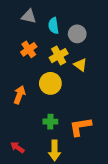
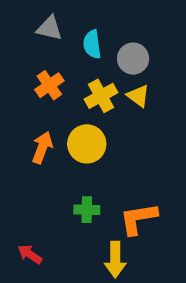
yellow triangle: (80, 65) -> (138, 96), moved
orange arrow: (19, 95) -> (42, 147), moved
yellow arrow: (55, 150) -> (115, 260), moved

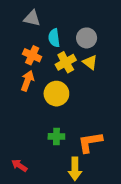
cyan semicircle: (92, 44) -> (54, 38), moved
orange cross: (49, 85) -> (32, 55), turned -30
orange arrow: (42, 147) -> (27, 81), moved

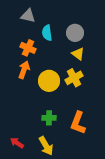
yellow cross: (66, 62) -> (74, 78), moved
orange L-shape: (90, 142) -> (78, 123), turned -60
yellow arrow: (75, 169) -> (46, 146), moved, turned -30

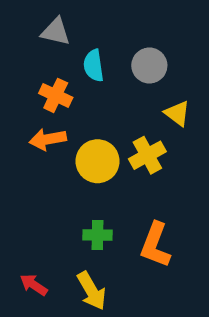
yellow triangle: (78, 54) -> (177, 113), moved
orange arrow: (24, 70) -> (48, 139), turned -120

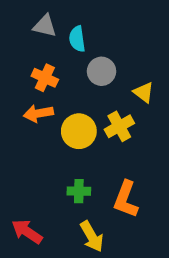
cyan semicircle: (94, 65) -> (77, 39), moved
gray circle: (149, 65) -> (102, 71), moved
red arrow: (34, 285) -> (27, 232), size x1.4
yellow arrow: (92, 291) -> (92, 236), moved

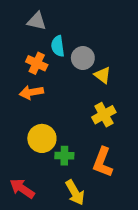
cyan semicircle: (77, 39) -> (58, 46), moved
yellow triangle: (144, 92) -> (103, 75), moved
yellow cross: (119, 126) -> (104, 115), moved
yellow circle: (79, 131) -> (42, 138), moved

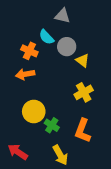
gray triangle: (37, 21) -> (62, 16), moved
cyan semicircle: (58, 46) -> (46, 37), turned -35
green cross: (64, 156) -> (52, 125), turned 32

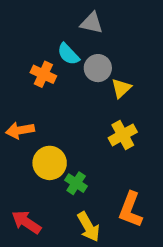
yellow triangle: (83, 60) -> (121, 88), turned 40
orange arrow: (25, 74) -> (20, 130), moved
orange L-shape: (83, 131) -> (131, 210), moved

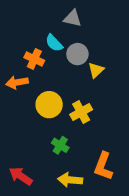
orange arrow: (20, 130) -> (17, 82), moved
yellow cross: (123, 135) -> (81, 112), moved
yellow circle: (50, 163) -> (49, 105), moved
yellow arrow: (89, 227) -> (70, 180), turned 125

